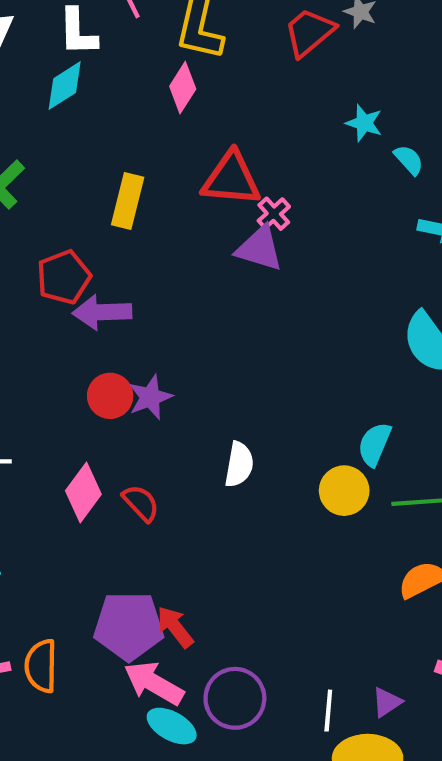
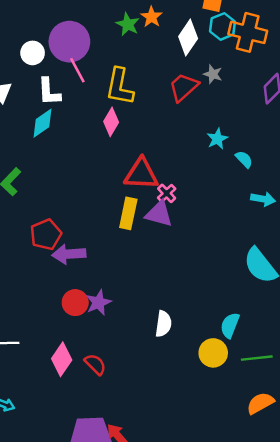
cyan star: (364, 123) -> (217, 139), turned 30
yellow rectangle: (128, 201) -> (128, 213), moved
white semicircle: (239, 464) -> (163, 324), moved

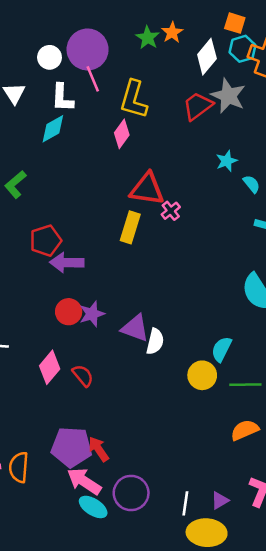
gray star: (213, 74) -> (228, 96), size x1.8
purple triangle: (159, 214) -> (135, 328), moved

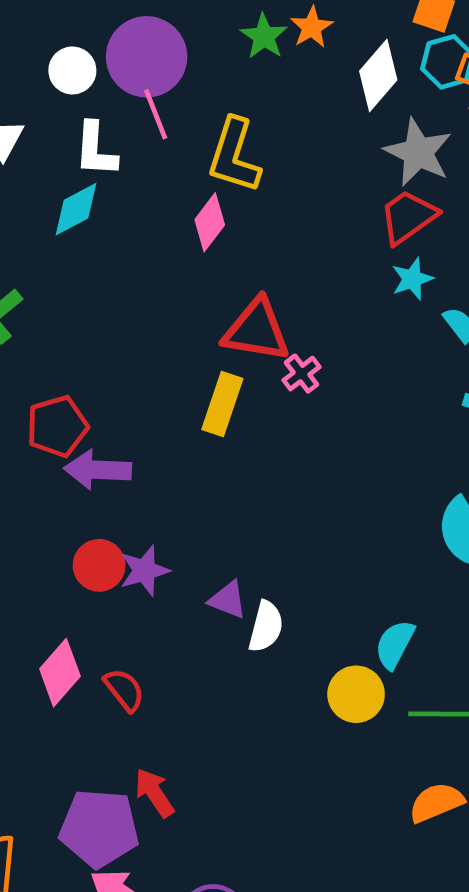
red trapezoid: (198, 106) -> (408, 217), moved
purple triangle: (135, 328) -> (228, 600), size x0.7
red arrow: (99, 449) -> (154, 793), moved

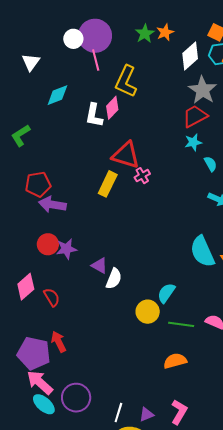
white circle: (72, 70) -> (73, 39), moved
white L-shape: (96, 150) -> (94, 115), moved

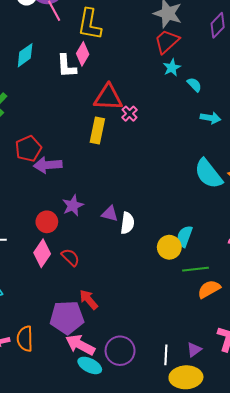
red circle: (48, 244) -> (47, 222), moved
cyan semicircle: (166, 293) -> (185, 236), moved
green line: (181, 324) -> (195, 269), moved

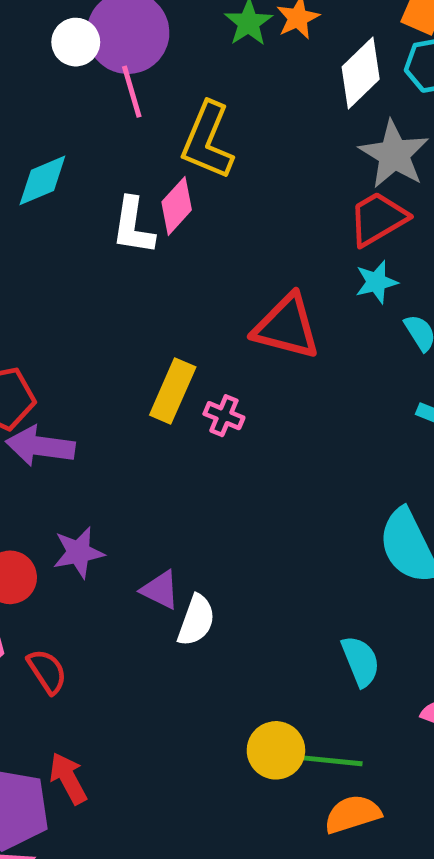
red triangle: (108, 97) -> (287, 327), moved
pink cross: (130, 114) -> (224, 416), moved, turned -35
cyan semicircle: (185, 236) -> (361, 661), moved, turned 125
yellow circle: (169, 247) -> (276, 750), moved

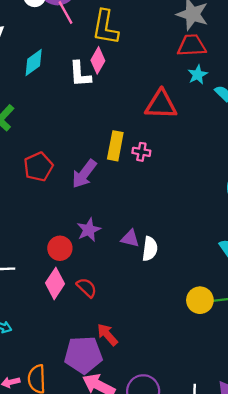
red trapezoid: (378, 219) -> (192, 45), turned 40
purple arrow: (40, 446) -> (84, 174), moved, turned -48

